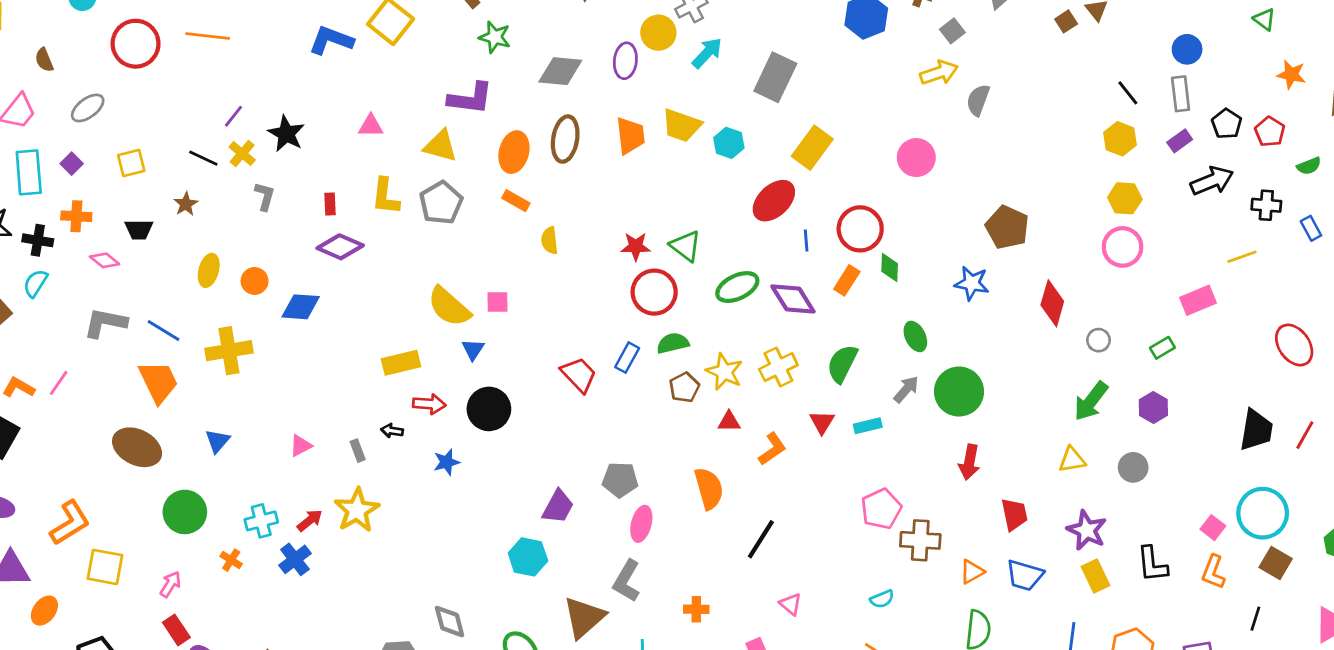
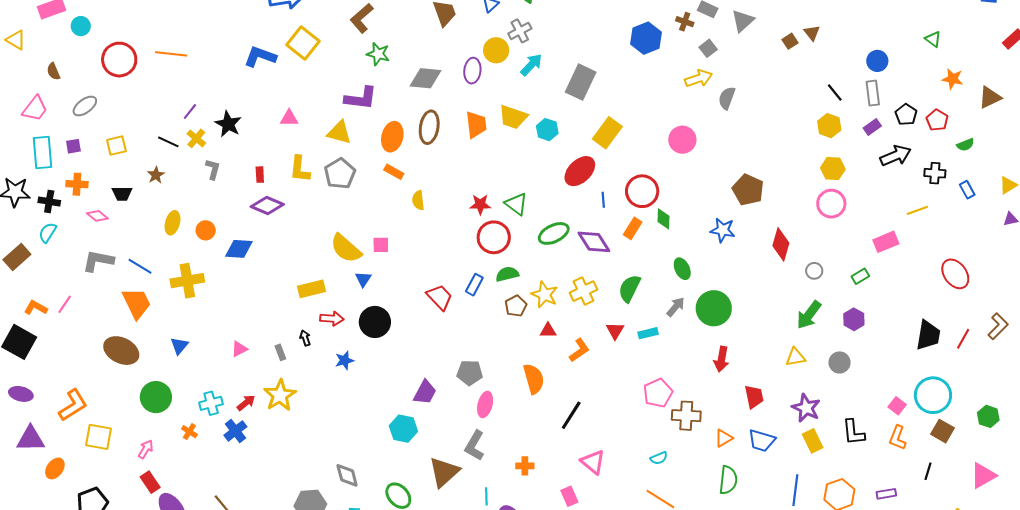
purple square: (72, 164) -> (73, 146), turned 35
black arrow: (392, 431) -> (305, 338), turned 63
pink triangle: (791, 604) -> (593, 462), size x1.5

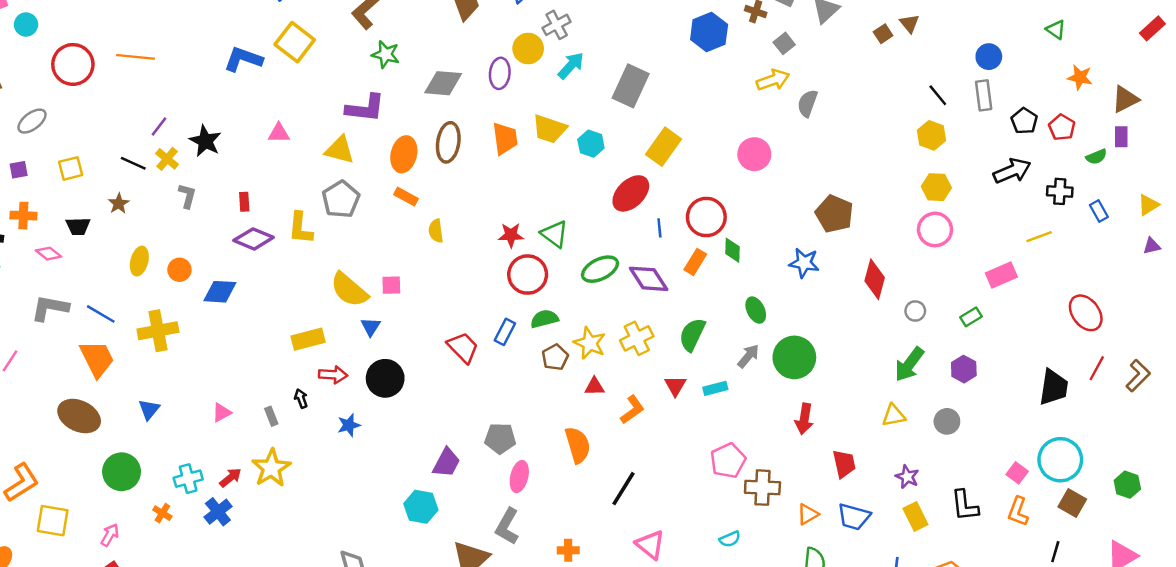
purple rectangle: (872, 127) -> (1121, 137), moved, turned -54
yellow L-shape: (300, 169) -> (300, 228), moved
red line: (963, 339) -> (1097, 368), moved
purple star: (806, 408) -> (907, 477), size x0.7

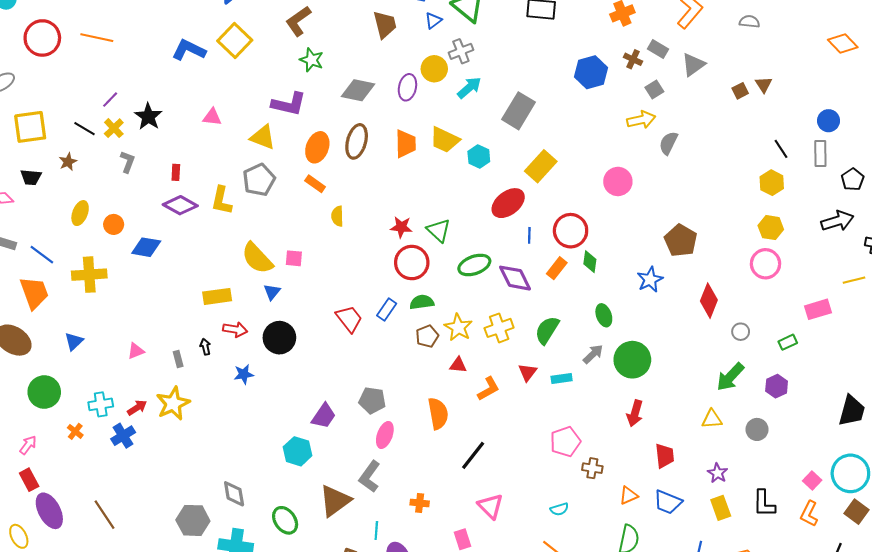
yellow square: (71, 168) -> (30, 127), size x1.6
blue star: (804, 263) -> (650, 280), turned 30
brown cross: (762, 488) -> (592, 468), size x0.7

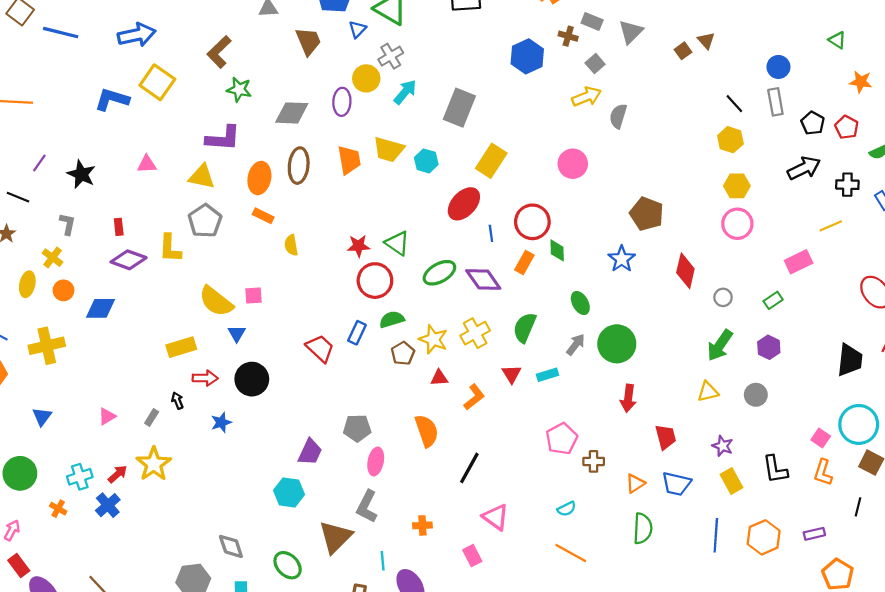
yellow cross: (114, 128) -> (53, 258), moved
gray rectangle: (178, 359) -> (152, 418), turned 56

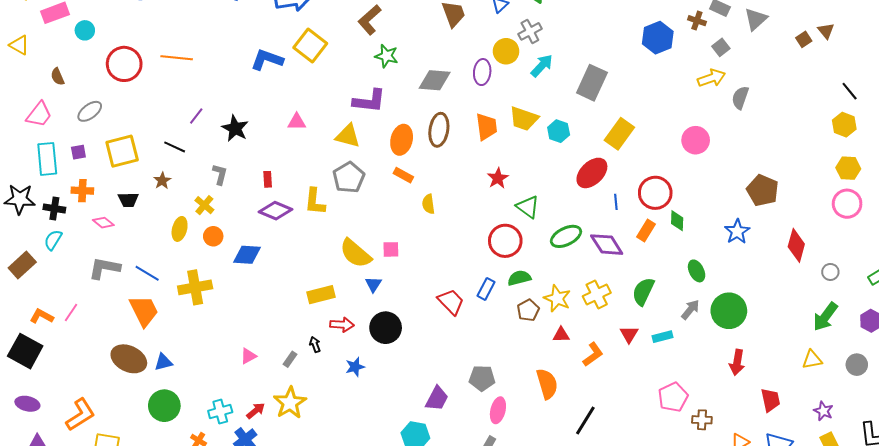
red star: (358, 246) -> (498, 178), moved, turned -30
blue triangle: (42, 417) -> (163, 362), moved, turned 36

